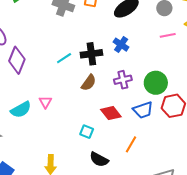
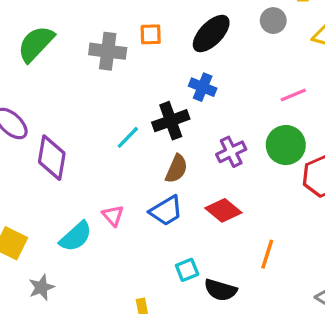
pink line: (168, 35) -> (293, 95), moved
blue cross: (121, 45) -> (203, 87), moved
blue trapezoid: (143, 110) -> (166, 211), moved
cyan square: (87, 132) -> (187, 270), moved, turned -32

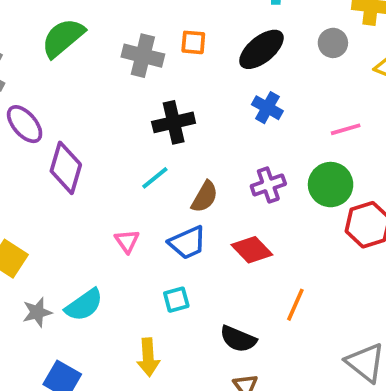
blue cross: (203, 87) -> (267, 108), moved
black cross: (171, 121) -> (174, 122), moved
cyan line: (128, 137) -> (155, 178), moved
cyan semicircle: (76, 237) -> (84, 305), moved
cyan square: (187, 270) -> (176, 300), moved

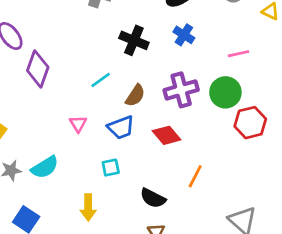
black cross: (174, 122) -> (134, 40), moved, turned 32
purple cross: (268, 185) -> (181, 90), size x1.4

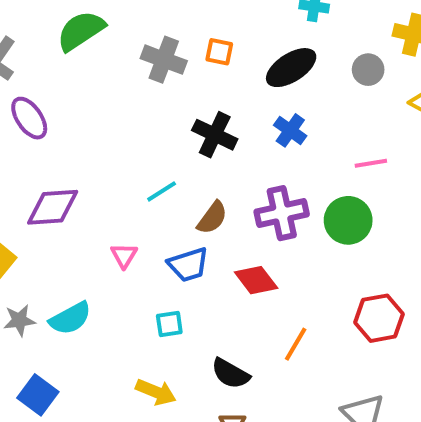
purple diamond: (38, 69) -> (53, 207), moved, turned 63
red hexagon: (250, 123) -> (379, 318), moved
yellow arrow: (88, 207) -> (156, 392), moved, turned -70

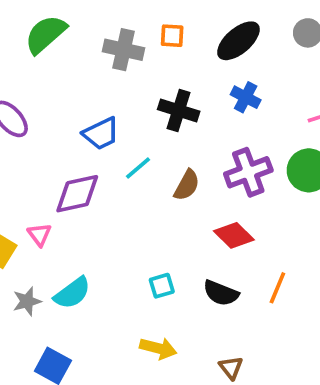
purple diamond: (53, 207) -> (77, 194), moved
pink triangle: (124, 255) -> (39, 235), moved
blue trapezoid: (188, 265) -> (101, 134), moved
black semicircle: (230, 374) -> (221, 293), moved

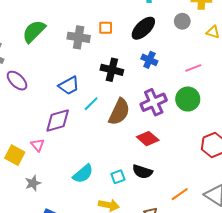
brown semicircle: (187, 185) -> (119, 112), size x1.5
cyan square: (162, 286) -> (118, 177), moved
orange line: (277, 288) -> (180, 194), moved, turned 36
cyan semicircle: (72, 293) -> (83, 174), moved

